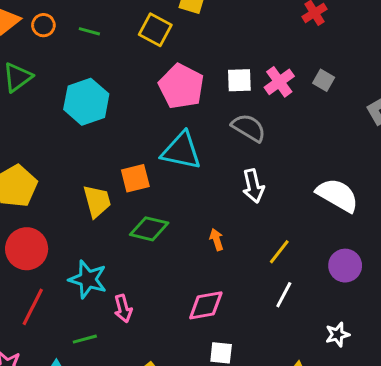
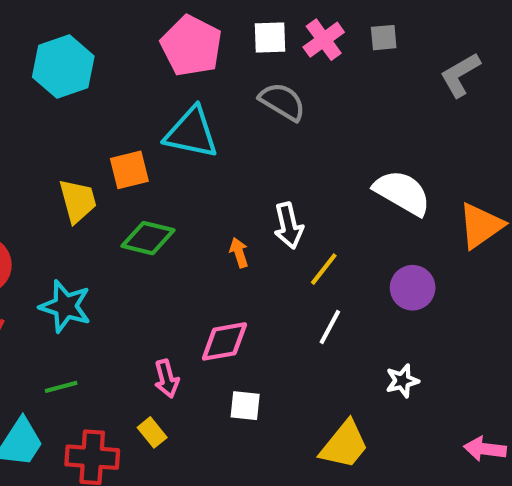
gray square: (324, 80) -> (384, 38), turned -35
white arrow: (253, 186) -> (289, 226), moved
pink arrow: (123, 308) -> (167, 379), moved

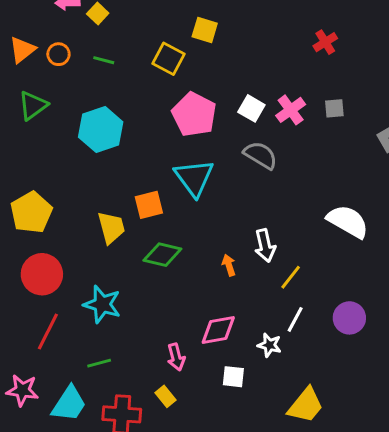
white square: (270, 38) -> (251, 108), turned 32
cyan triangle: (191, 133) -> (194, 178), turned 42
purple circle: (413, 288) -> (349, 318), moved
white star: (402, 381) -> (269, 345), moved, turned 30

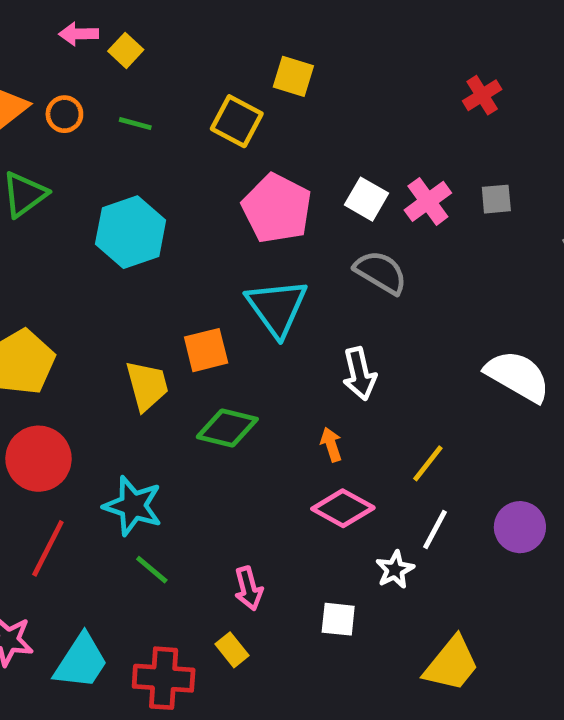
white arrow: (265, 246) -> (359, 374), moved
pink diamond: (218, 330) -> (343, 508), moved, turned 39
white star: (269, 345) -> (395, 570), turned 30
green line: (99, 363) -> (152, 570), moved, turned 55

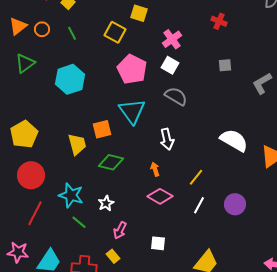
red cross: (482, 95) -> (219, 21), turned -35
green line: (135, 124) -> (72, 33), turned 48
pink cross: (428, 201) -> (172, 39), moved
white star: (395, 570) -> (106, 203), moved
pink arrow: (249, 588) -> (120, 230), turned 42

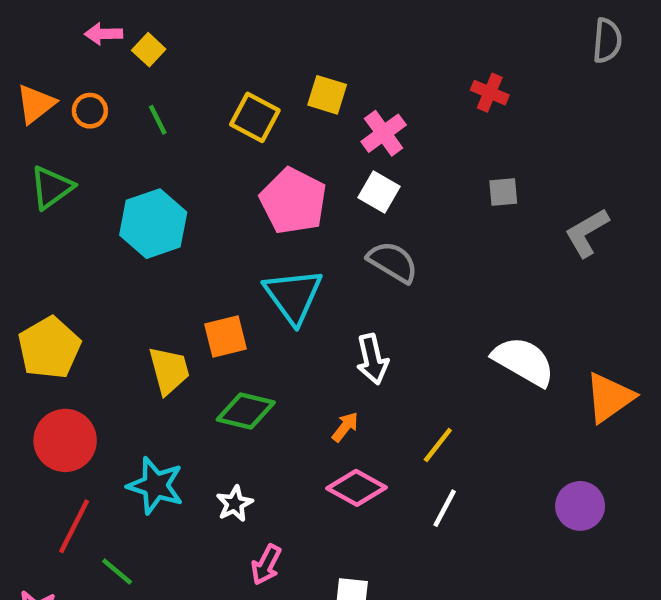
yellow square: (139, 13) -> (327, 95), moved
orange arrow: (155, 169) -> (345, 427), turned 56
purple circle: (235, 204) -> (580, 506), moved
green line: (79, 222) -> (117, 571), moved

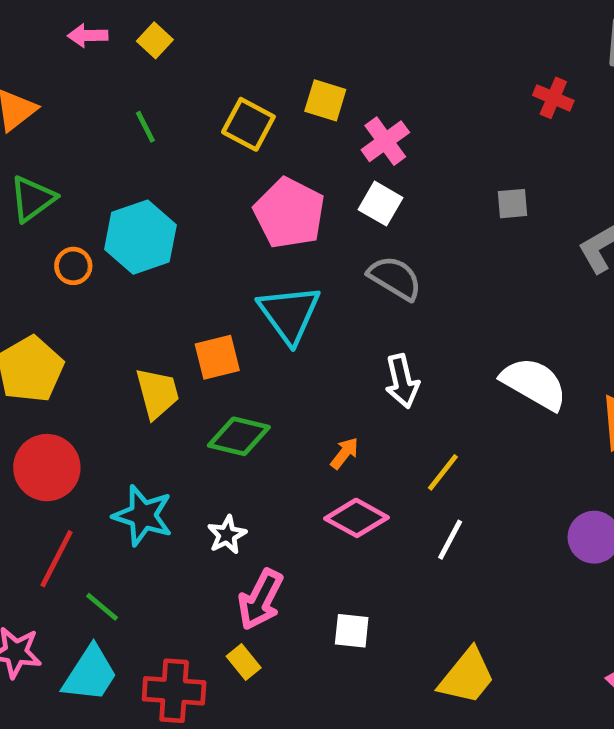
yellow square: (149, 50) -> (155, 40), moved
red cross: (490, 93) -> (553, 98), moved
orange circle: (90, 111) -> (73, 266), moved
white arrow: (372, 359) -> (402, 381), moved
pink arrow: (266, 565) -> (260, 600), size x1.4

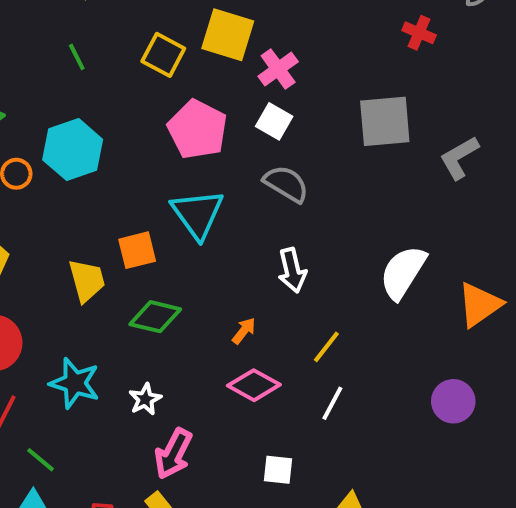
yellow square: (325, 100) -> (228, 35), size x1.5
gray square: (512, 204) -> (385, 121), size x2.0
white semicircle: (534, 384) -> (403, 272), turned -88
white square: (352, 631) -> (278, 470), moved

